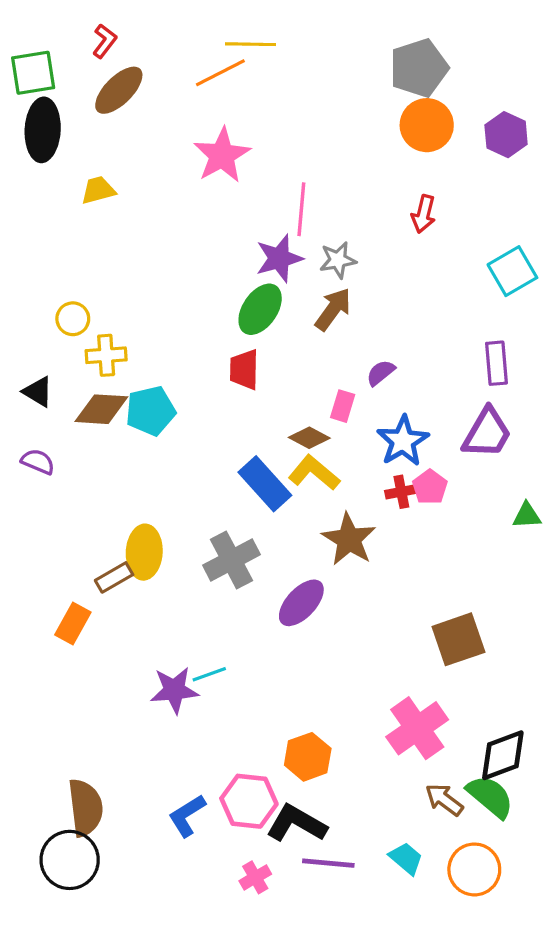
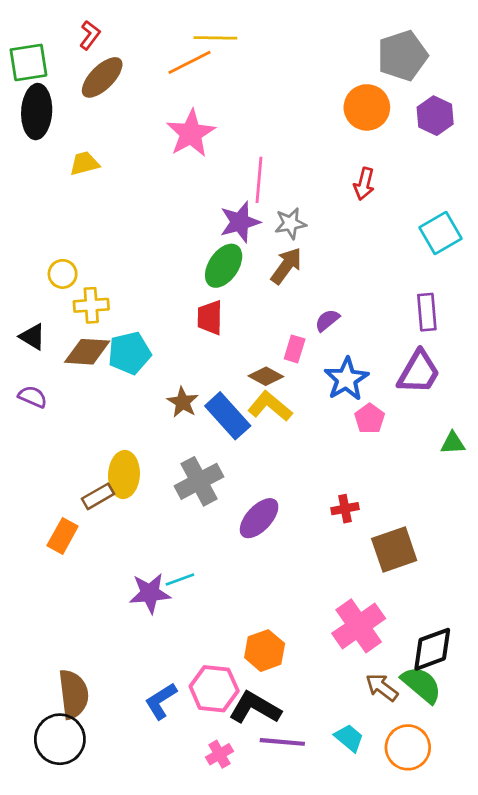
gray pentagon: (419, 68) -> (402, 56), moved
red cross: (401, 492) -> (345, 509), moved
brown star: (349, 539) -> (183, 402), moved, size x0.7

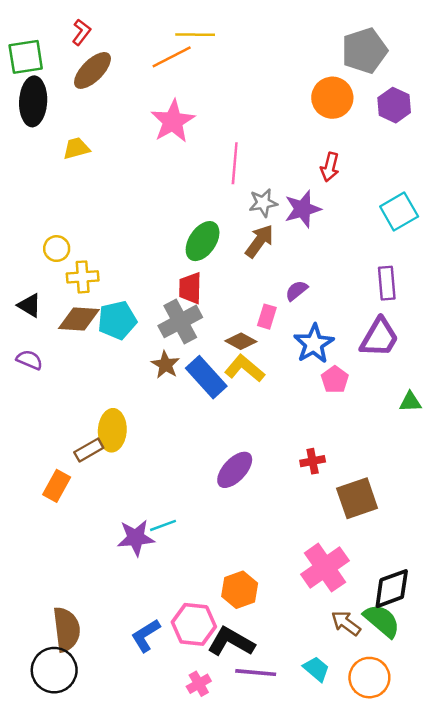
purple star: (240, 222) -> (303, 209), moved
gray cross: (199, 481) -> (180, 321), moved

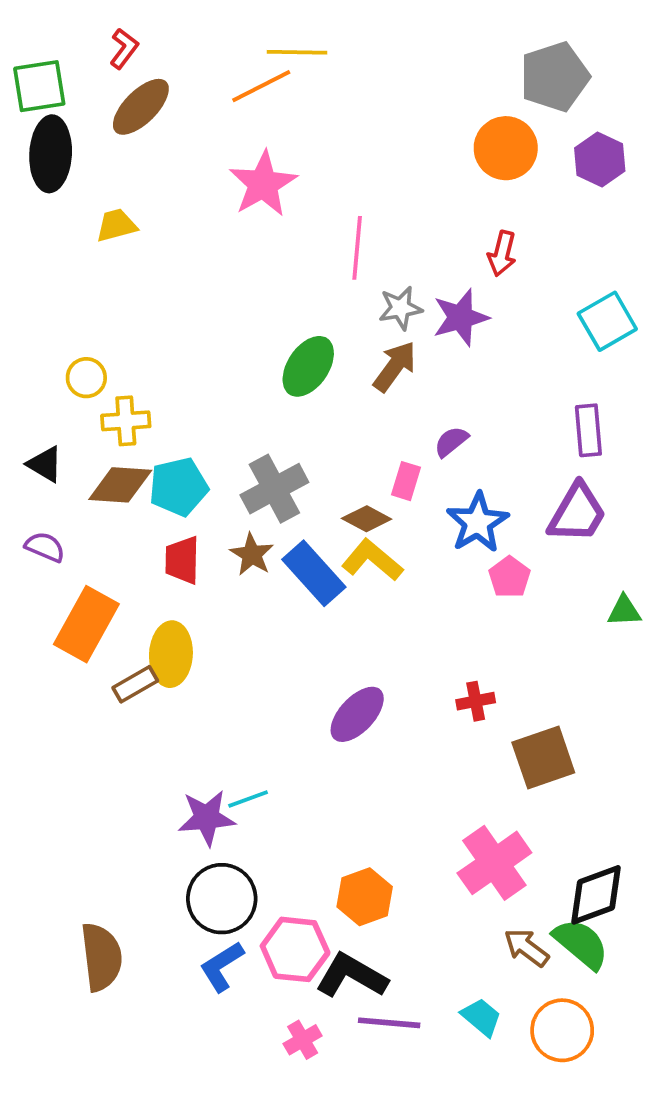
red trapezoid: (190, 288) -> (182, 560), moved
orange rectangle: (57, 486) -> (86, 624), moved, size x1.5
black circle: (54, 670) -> (222, 899), moved

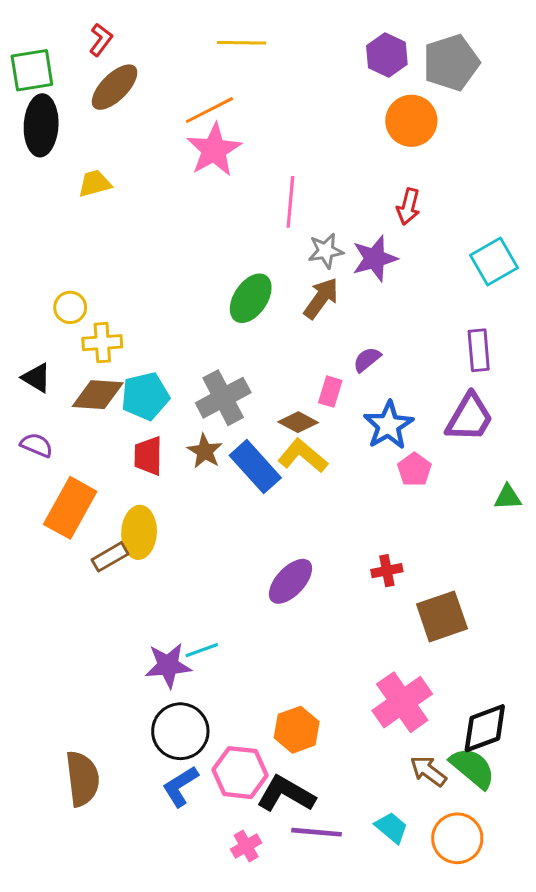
orange line: (261, 86) -> (209, 110), moved
purple hexagon: (600, 159) -> (387, 55), moved

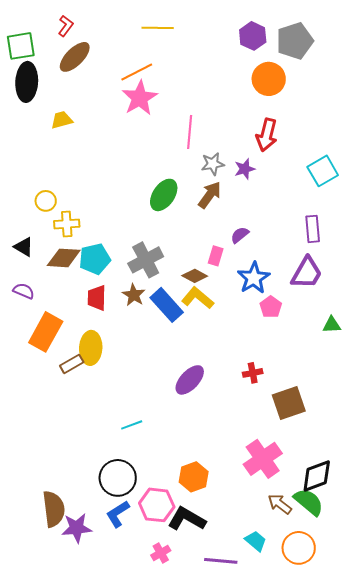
red arrow: (408, 206) -> (267, 135), size x1.4
purple star: (375, 258) -> (245, 169), size x0.7
purple star: (168, 665) -> (77, 528), moved
purple line: (317, 832) -> (221, 561), moved

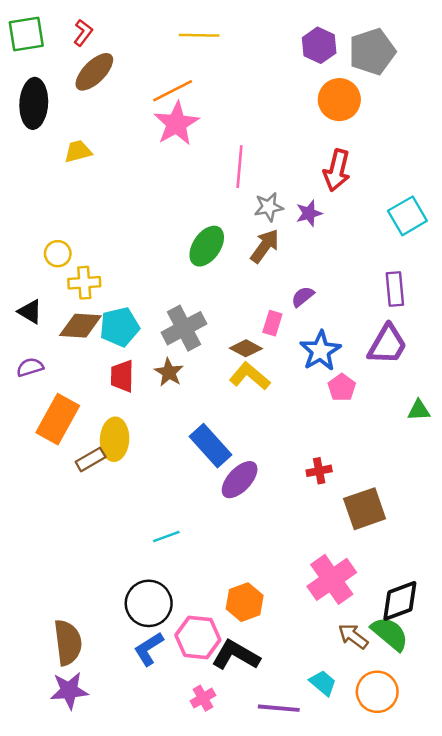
green square: (21, 46) -> (26, 34), moved
purple semicircle: (24, 291) -> (30, 367), turned -40
blue rectangle: (167, 305) -> (211, 446), moved
purple star: (77, 528) -> (69, 691), moved

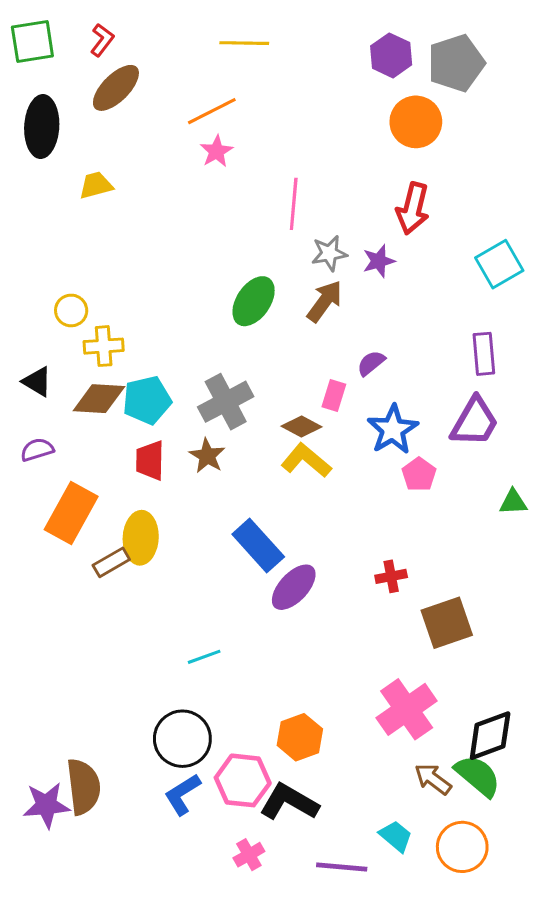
pink star: (176, 124) -> (216, 151), size x0.6
purple star: (69, 691) -> (46, 805), moved

